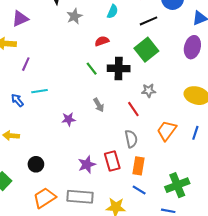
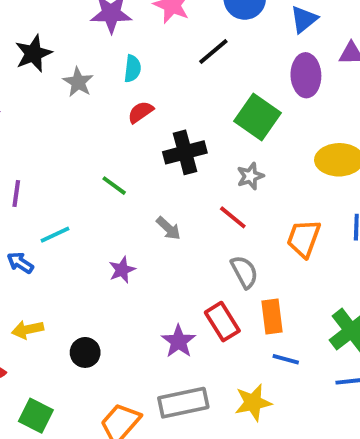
cyan semicircle: (113, 11) -> (132, 69), moved
green square: (146, 50) -> (258, 117), moved
green line: (92, 69) -> (114, 186), moved
black circle: (36, 164) -> (85, 352), moved

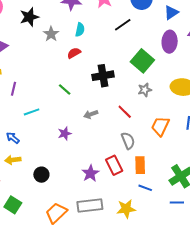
red semicircle: (141, 112) -> (74, 53), moved
gray star: (250, 176) -> (145, 90), moved
gray arrow: (168, 228) -> (91, 114), turned 112
blue arrow: (20, 263) -> (13, 138), moved

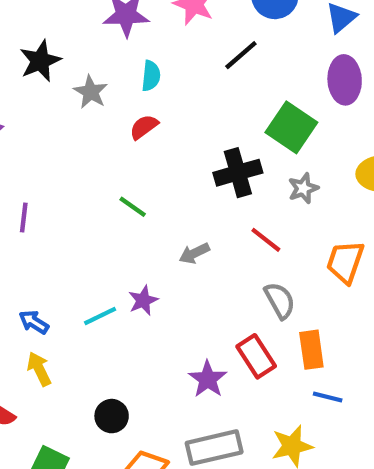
black cross: (103, 76) -> (238, 173), moved
cyan line: (32, 112) -> (100, 316), moved
yellow arrow: (13, 160) -> (39, 369), turned 77
black circle: (41, 175) -> (112, 416), moved

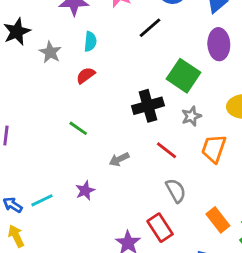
orange trapezoid: (345, 262) -> (214, 149), moved
cyan line: (100, 316) -> (42, 200), moved
orange rectangle: (311, 350) -> (218, 220), moved, turned -30

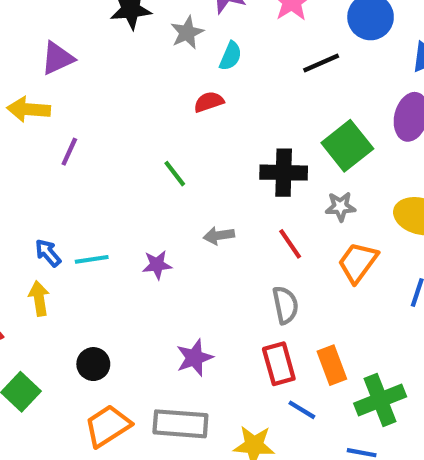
gray star: (50, 52) -> (187, 33), moved
red rectangle: (160, 228) -> (279, 364), moved

